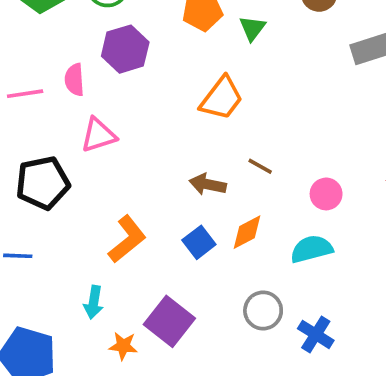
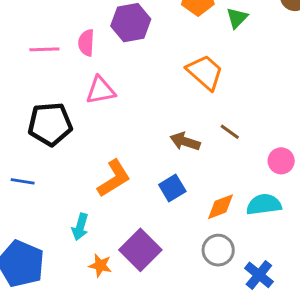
orange trapezoid: (222, 98) -> (205, 72), turned -93
orange diamond: (247, 232) -> (220, 207), moved

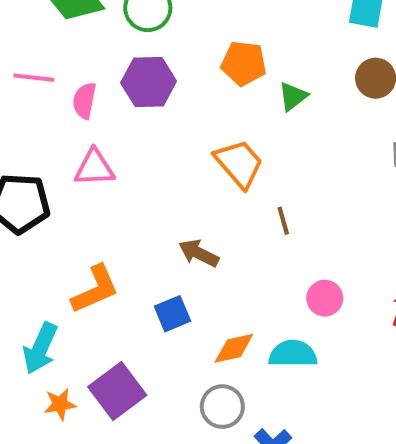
pink line: (44, 49) -> (34, 78), moved
brown line: (230, 132) -> (283, 221), moved, turned 30
cyan arrow: (80, 227) -> (40, 348), size x1.4
orange star: (100, 265) -> (60, 404), turned -30

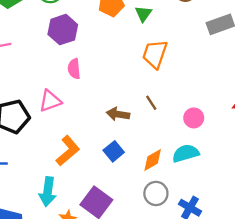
pink semicircle: (84, 101) -> (74, 69), moved
orange trapezoid: (239, 164) -> (155, 54), moved, turned -104
pink triangle: (94, 168) -> (50, 101), moved
brown line: (283, 221) -> (151, 103), moved

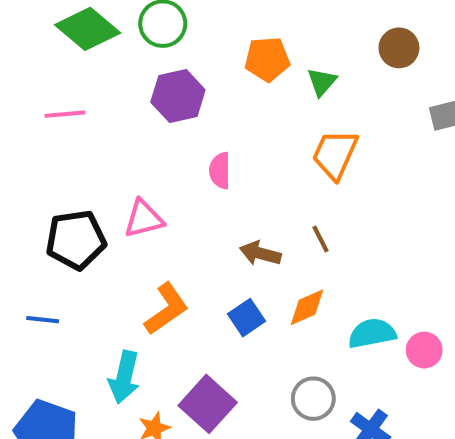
pink semicircle: (74, 69) -> (220, 171), moved
pink circle: (194, 118) -> (424, 350), moved
orange diamond: (153, 160) -> (307, 307), moved

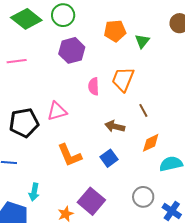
orange trapezoid: (335, 154) -> (123, 79), moved
brown line: (321, 239) -> (143, 110), moved
orange diamond: (307, 307) -> (151, 143), moved
orange L-shape: (166, 309) -> (70, 155), turned 104
cyan arrow: (124, 377) -> (34, 192), moved, size x0.7

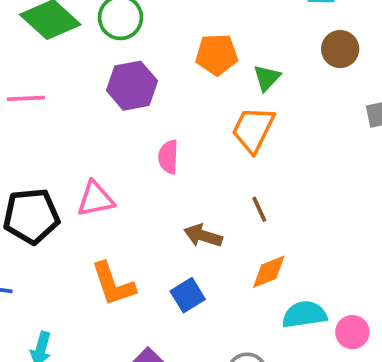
orange trapezoid: (123, 79) -> (253, 130), moved

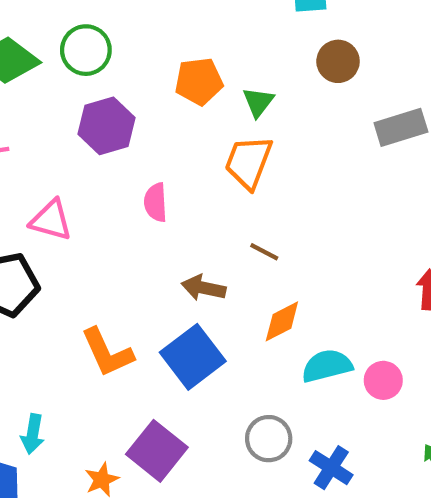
pink triangle: (95, 199) -> (51, 220), moved, turned 33
brown line: (259, 209) -> (264, 252), turned -32
blue square: (188, 295) -> (193, 357), size x1.6

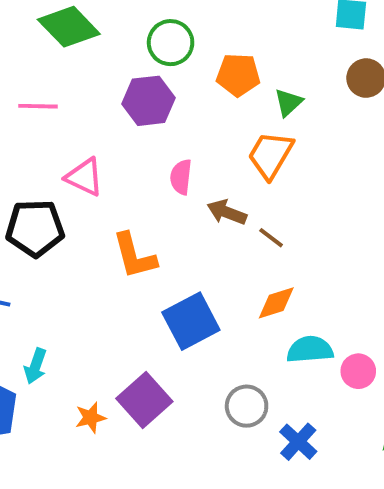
green circle: (86, 50) -> (171, 43), moved
brown arrow: (204, 288) -> (227, 212), moved
orange L-shape: (107, 352) -> (134, 256), moved

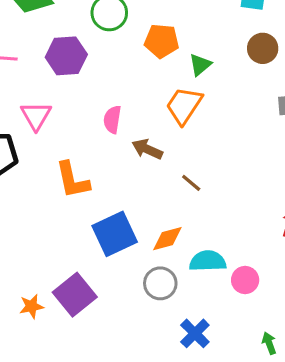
purple hexagon: (149, 101) -> (66, 56), moved
pink triangle: (84, 177) -> (36, 116), turned 32
brown line: (271, 238) -> (191, 183), moved
orange diamond: (276, 303) -> (167, 239), moved
gray circle: (247, 406) -> (160, 283), moved

